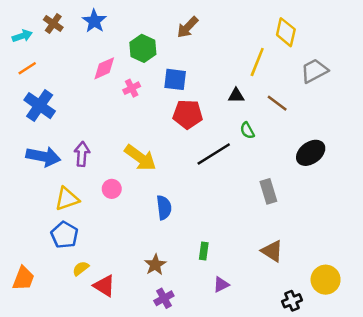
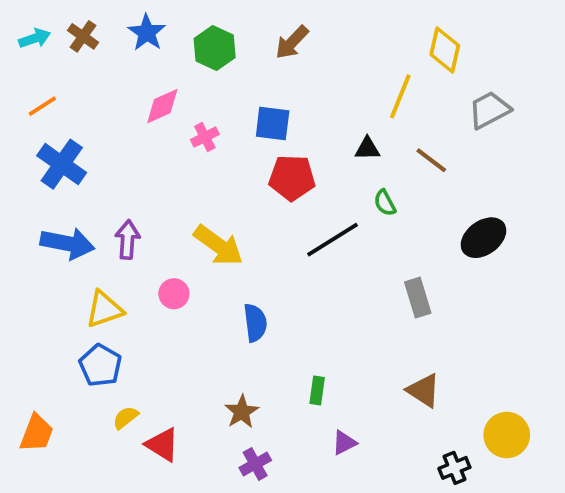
cyan arrow: (22, 36) -> (35, 38), moved
green hexagon: (143, 48) -> (215, 48), moved

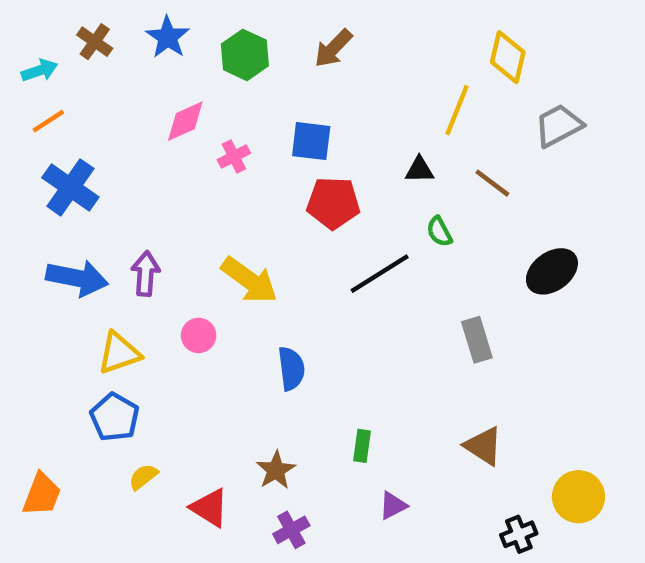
cyan arrow: (35, 38) -> (39, 70), moved
red triangle: (162, 445) -> (210, 508), moved

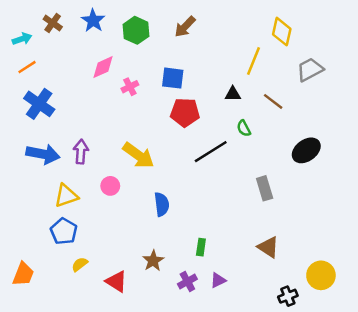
purple cross: (291, 530) -> (187, 281), moved

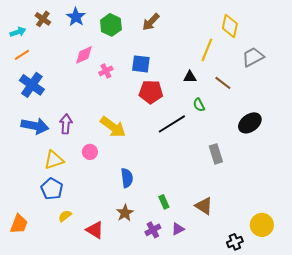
blue semicircle: (162, 204) -> (127, 178), moved
green rectangle: (201, 247) -> (164, 202), turned -32
brown triangle: (268, 247) -> (204, 206), moved

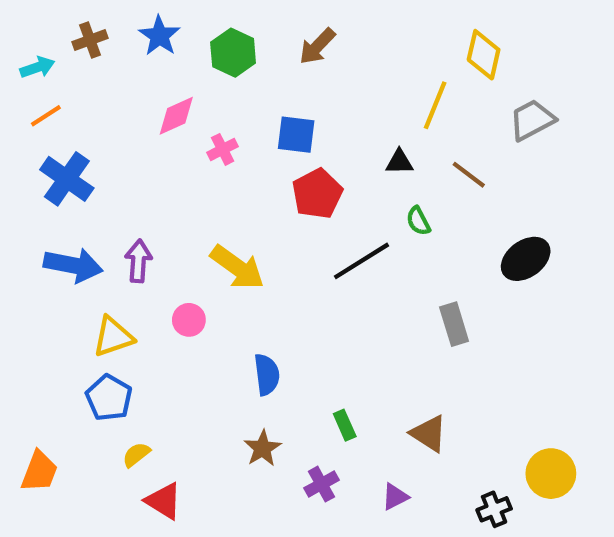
brown cross: (43, 19) -> (90, 40), turned 35
red pentagon: (151, 92) -> (317, 194), turned -30
purple triangle: (178, 229) -> (395, 497), moved
red triangle: (95, 230) -> (164, 501), moved

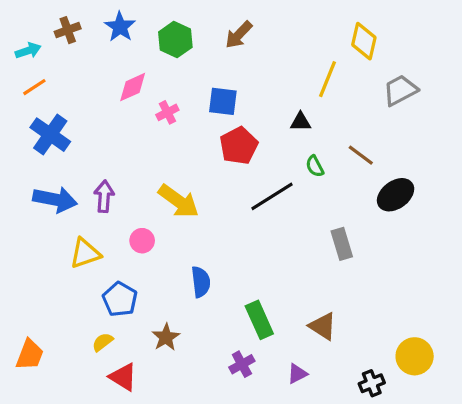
brown line: (469, 175) -> (361, 155), moved
blue pentagon: (109, 398) -> (120, 299), moved
green rectangle: (345, 425) -> (259, 320), size x1.6
brown star: (263, 448) -> (166, 337), moved

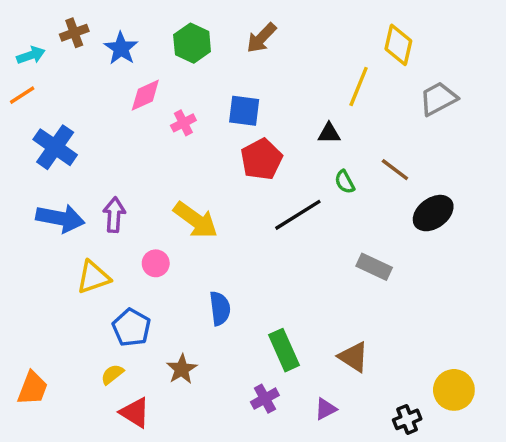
blue star: (120, 27) -> (121, 48), moved
orange line: (34, 87) -> (22, 95), moved
gray rectangle: (342, 244) -> (374, 267), turned -48

